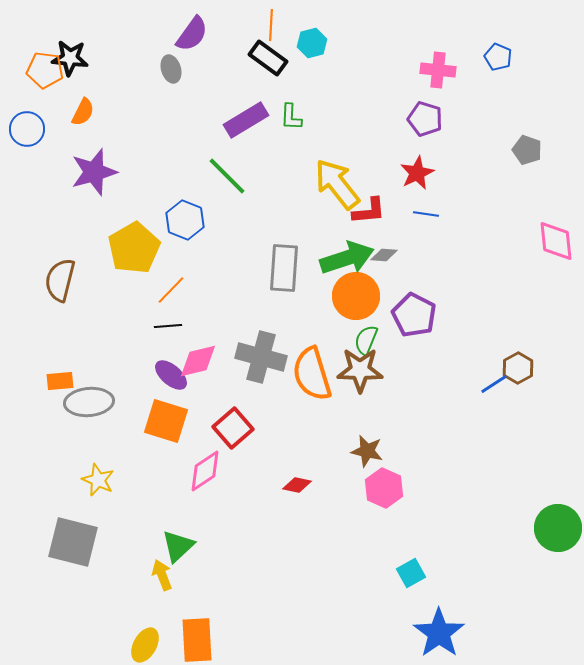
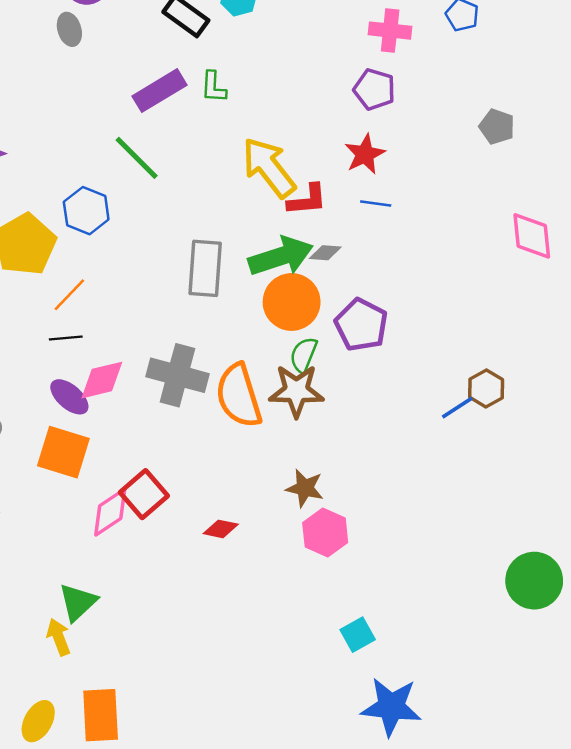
red square: (233, 428) -> (144, 494), moved
blue star: (439, 633) -> (391, 707), turned -30

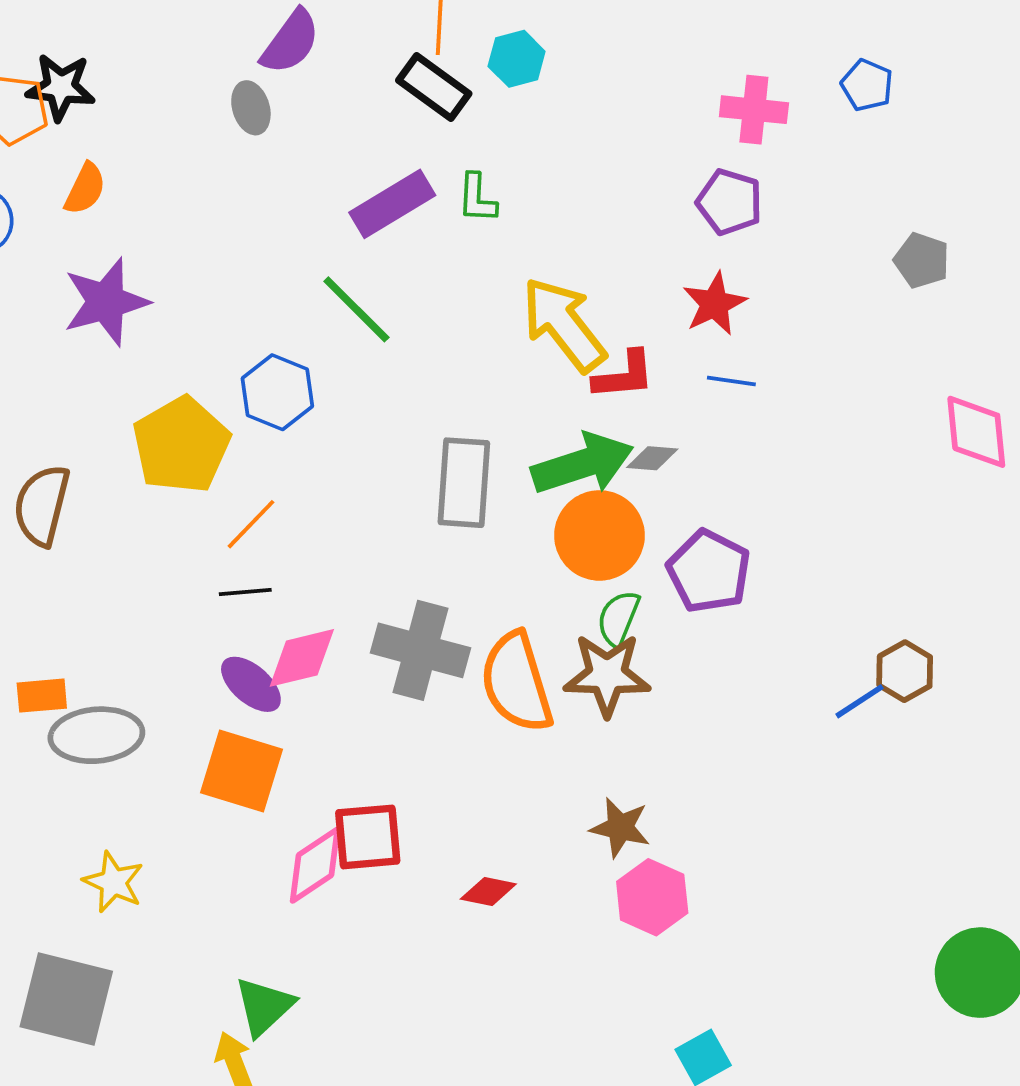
red square: (144, 494) -> (368, 837), turned 36

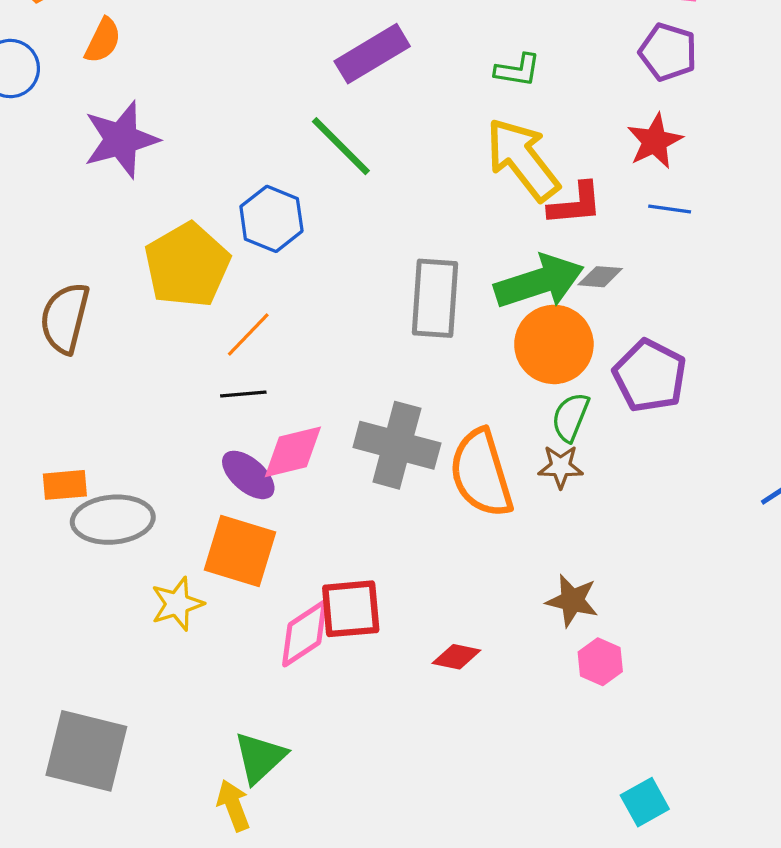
green L-shape: (477, 198) -> (518, 70), moved, turned -84
brown star: (607, 675) -> (561, 467), size x0.6
yellow star: (113, 882) -> (177, 604), moved, turned 30
pink hexagon: (652, 897) -> (600, 662), size x0.7

